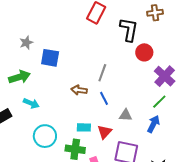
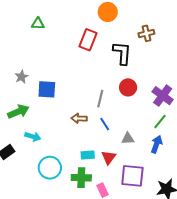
red circle: (144, 52) -> (128, 87), moved

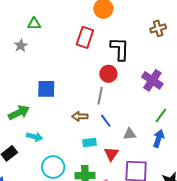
brown cross: (146, 33) -> (158, 28), moved
gray star: (21, 77) -> (21, 46), moved
red circle: (128, 87) -> (108, 74), moved
purple cross: (163, 96) -> (152, 80), moved
cyan rectangle: (88, 155) -> (89, 143), moved

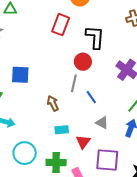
brown arrow: (80, 116) -> (53, 103), turned 63
blue line: (106, 121) -> (91, 97), moved
gray triangle: (130, 134) -> (102, 123), turned 32

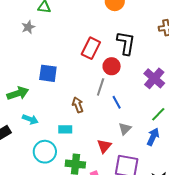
red rectangle: (61, 25) -> (91, 48), moved
gray triangle: (102, 123) -> (125, 129), turned 40
cyan rectangle: (62, 130) -> (65, 129), moved

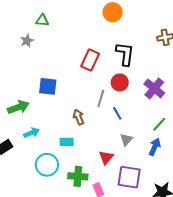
red circle: (112, 66) -> (120, 82), moved
cyan arrow: (30, 119) -> (31, 133), turned -42

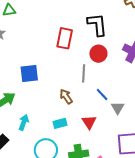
blue line: (117, 113) -> (102, 94), moved
cyan arrow: (31, 133) -> (24, 122), turned -35
red triangle: (106, 157) -> (89, 122), moved

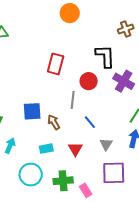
black L-shape: (97, 25) -> (105, 56), moved
blue square: (29, 73) -> (32, 111), moved
gray triangle: (118, 108) -> (106, 144), moved

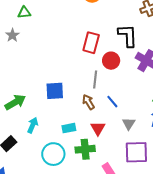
red rectangle: (56, 64) -> (91, 43), moved
brown arrow: (54, 122) -> (88, 102), moved
green cross: (63, 181) -> (85, 149), moved

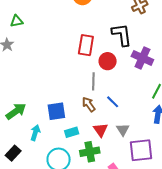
blue square: (55, 91) -> (56, 111), moved
gray triangle: (129, 124) -> (123, 130), moved

